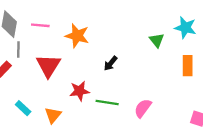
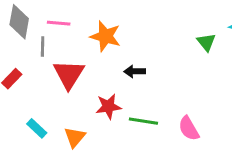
gray line: (18, 50) -> (43, 47), moved
black arrow: (111, 63) -> (135, 71), moved, turned 49
pink semicircle: (143, 108) -> (189, 128), turned -66

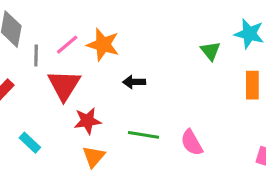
pink line: (59, 23) -> (67, 45), moved, turned -45
red star: (108, 106) -> (87, 121), moved
orange triangle: (75, 137) -> (94, 157), moved

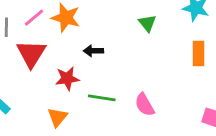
green triangle: (210, 51) -> (147, 23), moved
red star: (87, 121) -> (67, 78), moved

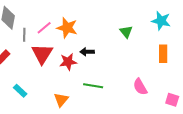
red star: (67, 78) -> (68, 62), moved
pink semicircle: (145, 105) -> (140, 87), moved

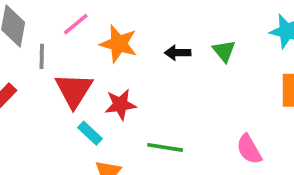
pink line: (44, 28) -> (76, 24), moved
black arrow: (87, 52) -> (178, 53), moved
cyan rectangle: (20, 91) -> (90, 133), moved

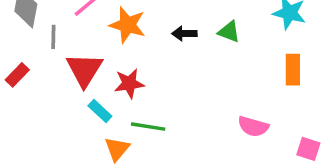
green triangle: (224, 51) -> (229, 32), turned -30
green line: (165, 147) -> (148, 127), moved
pink semicircle: (249, 149) -> (253, 127), turned -44

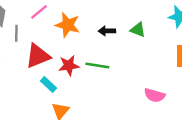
red triangle: (84, 70) -> (38, 56), turned 36
green line: (148, 127) -> (97, 65), moved

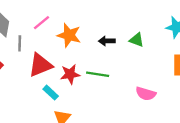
pink semicircle: (155, 95) -> (146, 94), moved

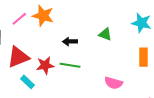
orange star: (69, 35) -> (43, 16), moved
black arrow: (107, 41) -> (70, 42), moved

